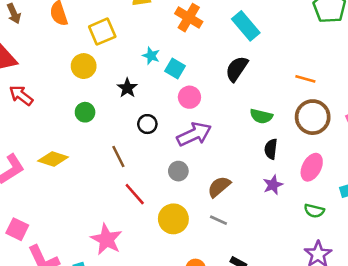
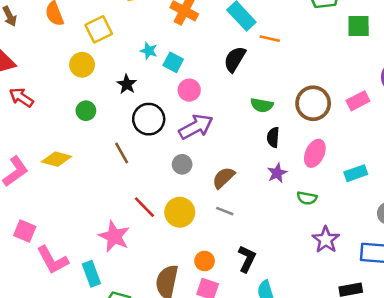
orange line: (305, 79) -> (270, 39), moved
black circle: (147, 124) -> (149, 119), size x1.6
red line: (135, 194) -> (144, 207), moved
green semicircle: (314, 211) -> (307, 198), moved

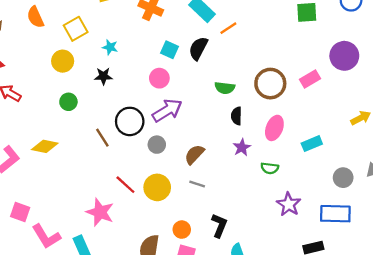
orange line: (270, 39) -> (228, 28), turned -42
cyan star: (149, 51) -> (110, 47), moved
cyan square: (173, 62) -> (170, 50), moved
black star: (127, 84) -> (103, 76), turned -30
black circle: (149, 119) -> (130, 121), moved

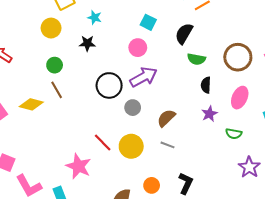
black semicircle: (198, 48) -> (184, 34), moved
brown line: (102, 138) -> (57, 90), moved

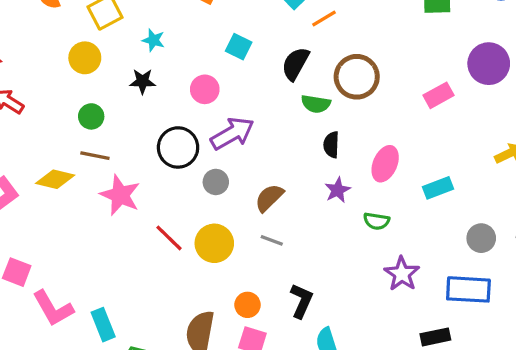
pink circle: (138, 48) -> (205, 89), moved
brown circle: (238, 57) -> (357, 77), moved
brown line: (57, 90) -> (95, 156), turned -48
pink star: (78, 166) -> (120, 195), moved

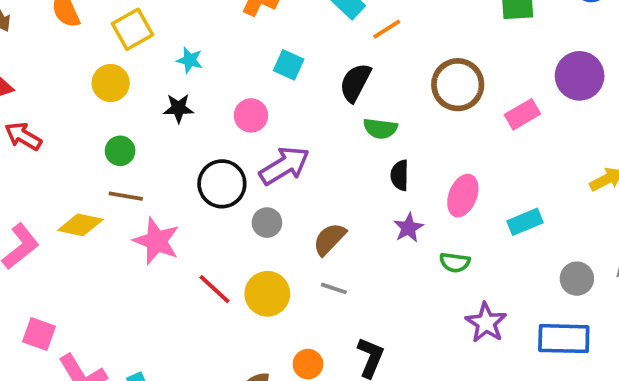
brown circle: (357, 77) -> (458, 85), moved

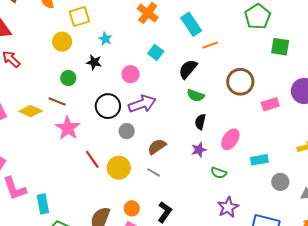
green circle: (120, 151) -> (68, 78), moved
gray circle: (577, 279) -> (280, 182), moved

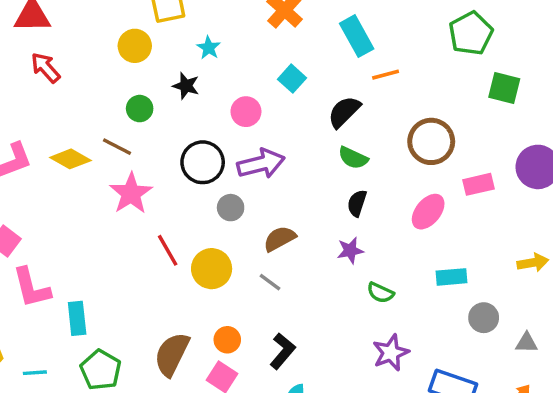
pink ellipse: (230, 139) -> (428, 212), moved

